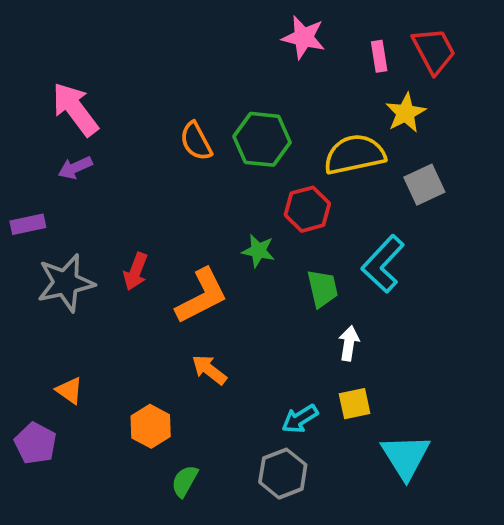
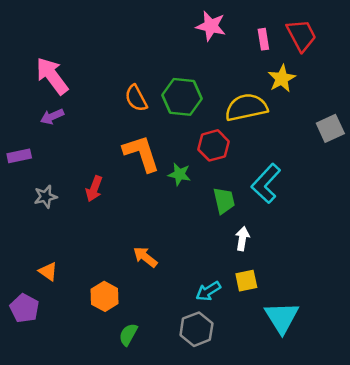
gray square: (424, 185) -> (330, 128), moved
gray star: (66, 283) -> (45, 197), size x0.6
orange L-shape: (202, 296) -> (141, 153), moved, turned -81

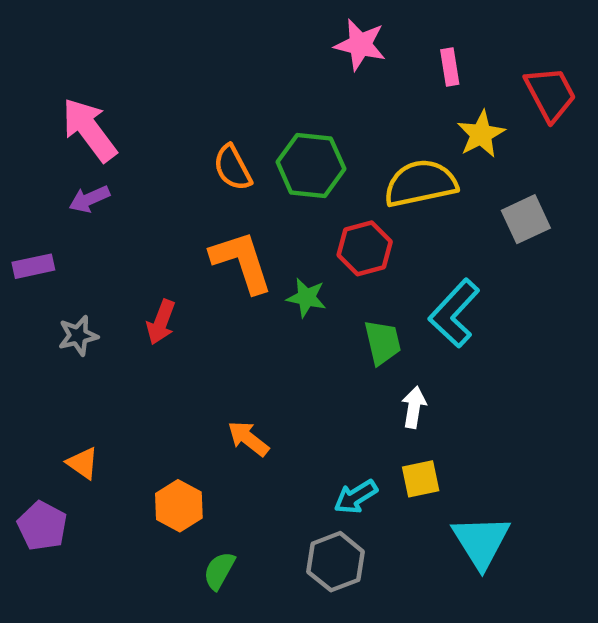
red trapezoid: (301, 35) -> (550, 94), moved
gray square: (330, 128) -> (526, 219), moved

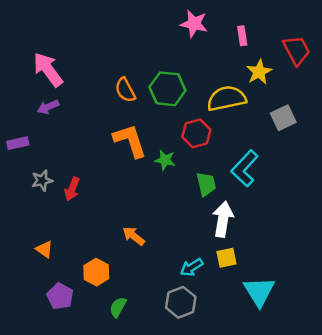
red arrow: (161, 322) -> (72, 189), moved
white arrow: (414, 407) -> (223, 219), size x1.6
purple pentagon: (42, 526) -> (60, 296), moved

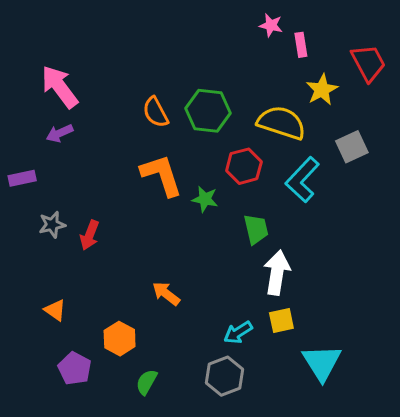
pink star: (194, 24) -> (271, 25), moved, size x0.7
yellow semicircle: (227, 98) -> (281, 123), turned 30
cyan L-shape: (245, 168) -> (302, 180), moved

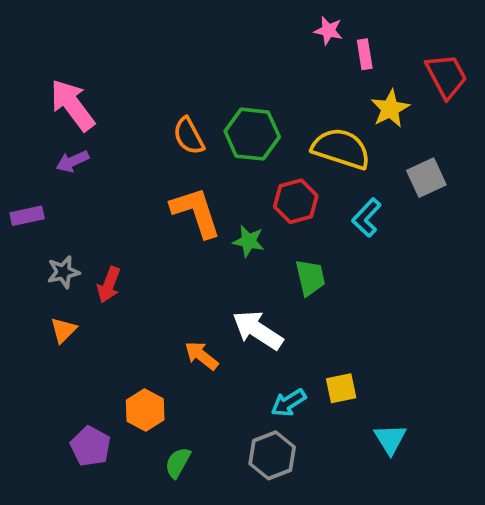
cyan L-shape: (302, 180) -> (367, 218), size x0.7
white arrow: (277, 273) -> (258, 330), moved, turned -66
orange triangle: (55, 310) -> (63, 330), moved, turned 40
cyan triangle: (322, 363) -> (390, 439), size x0.7

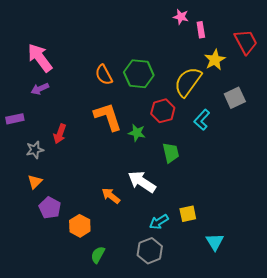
yellow semicircle: (341, 149) -> (188, 82), turned -72
red arrow: (109, 285) -> (60, 134), moved
purple pentagon: (91, 446) -> (50, 208), moved

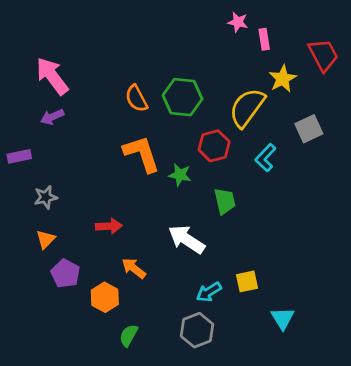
red arrow: (60, 134) -> (109, 226), moved, turned -114
orange arrow: (111, 196) -> (134, 268), moved

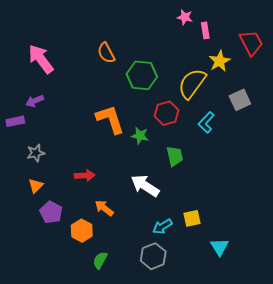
orange semicircle: (136, 98) -> (106, 53), moved
purple arrow: (52, 117) -> (35, 101), moved

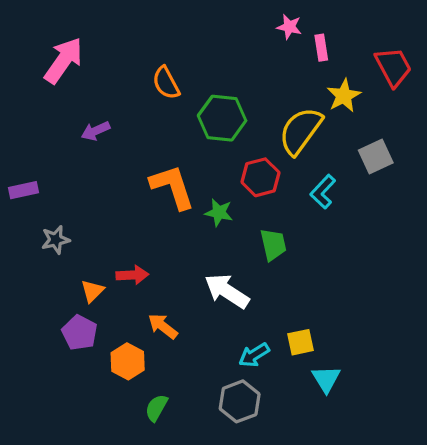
pink arrow: (41, 59) -> (64, 60), moved, turned 72
purple arrow: (35, 101) -> (96, 131), moved
orange triangle: (36, 186) -> (92, 291), moved
cyan triangle: (220, 247) -> (326, 379), moved

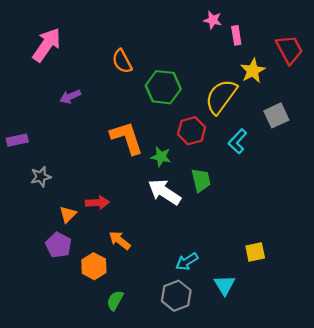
white arrow: (227, 291) -> (164, 192), moved
yellow square: (300, 342) -> (255, 252), moved
cyan triangle: (326, 379) -> (225, 285), moved

